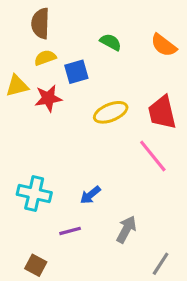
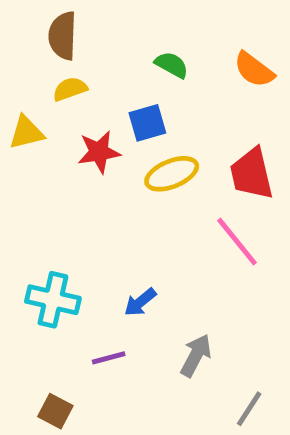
blue square: (76, 72) -> (147, 123), moved
red star: (48, 98) -> (99, 152), moved

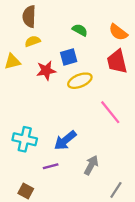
red trapezoid: (252, 174) -> (117, 62), moved
blue arrow: (140, 302) -> (65, 140), size x1.5

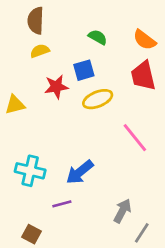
yellow triangle: (12, 62) -> (15, 105), moved
gray arrow: (91, 165) -> (122, 211), moved

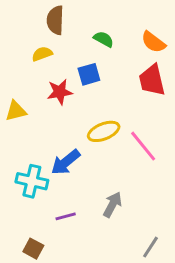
brown semicircle: (36, 21) -> (55, 20), moved
yellow ellipse: (98, 99) -> (104, 131), moved
blue arrow: (80, 172) -> (66, 162), moved
gray arrow: (122, 211) -> (112, 205), moved

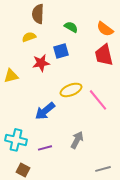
cyan cross: (32, 181) -> (16, 140), moved
gray line: (150, 247) -> (103, 169), turned 42

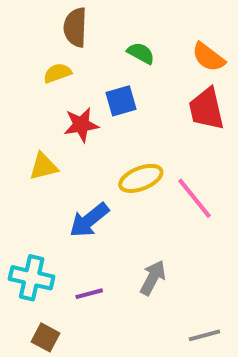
yellow triangle: (11, 76) -> (43, 166), moved

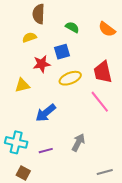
red trapezoid: (206, 109) -> (103, 72), moved
yellow ellipse: (141, 178) -> (70, 78), moved

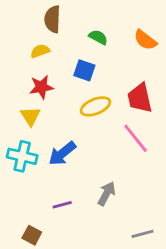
blue square: (62, 52) -> (84, 70), turned 35
red star: (42, 64) -> (41, 87), moved
yellow triangle: (22, 85) -> (30, 116), turned -49
cyan cross: (16, 142) -> (22, 156), moved

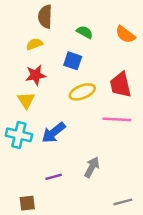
pink line: (136, 138) -> (117, 119), turned -48
brown square: (32, 235) -> (27, 203), turned -35

